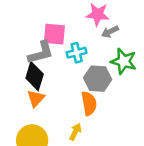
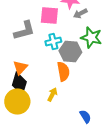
pink square: (54, 34) -> (49, 16), moved
cyan cross: (77, 53) -> (53, 42), moved
black diamond: (35, 76) -> (19, 84), moved

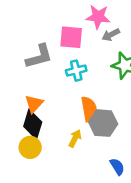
gray hexagon: (70, 52) -> (103, 123), moved
yellow circle: (17, 102) -> (30, 147), size x0.7

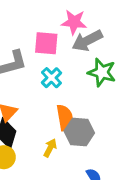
gray arrow: (111, 35) -> (87, 41), size x1.6
cyan cross: (76, 71) -> (51, 78), turned -30

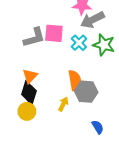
pink square: (46, 43) -> (54, 33), moved
cyan cross: (51, 78) -> (79, 43), moved

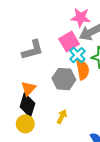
pink square: (54, 33) -> (69, 42), moved, turned -36
orange semicircle: (75, 80) -> (83, 70), moved
gray hexagon: (86, 92) -> (64, 79), moved

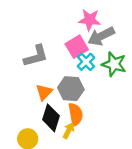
orange semicircle: (83, 70) -> (76, 114), moved
orange triangle: (28, 88) -> (44, 92), moved
black diamond: (27, 105) -> (51, 118), moved

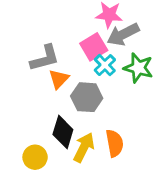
orange triangle: (44, 92) -> (59, 79), moved
orange semicircle: (76, 114) -> (115, 143), moved
yellow arrow: (69, 131) -> (84, 147), size x1.5

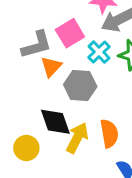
pink square: (94, 47) -> (70, 33), moved
black diamond: (63, 132) -> (55, 122), turned -36

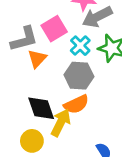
gray hexagon: (80, 85) -> (79, 76), moved
orange semicircle: (109, 133) -> (76, 104), moved, turned 75
yellow circle: (26, 148) -> (32, 141), moved

